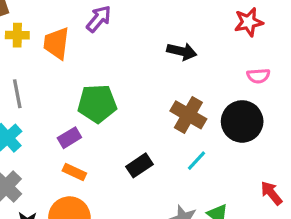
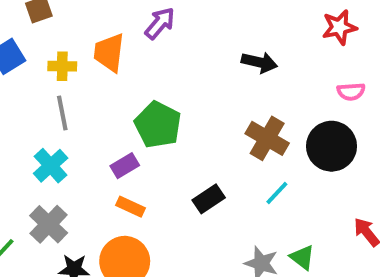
yellow cross: (17, 35) -> (62, 66), moved
green pentagon: (97, 104) -> (158, 125), turned 30

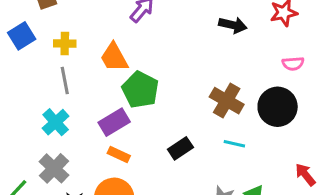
orange trapezoid: (109, 53) -> (114, 57), moved, turned -36
black arrow: (259, 62) -> (233, 25), moved
purple rectangle: (125, 166) -> (114, 122), size x1.4
cyan line: (277, 193) -> (234, 144), turned 60

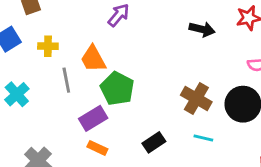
gray line: (65, 81) -> (66, 80), moved
cyan cross: (56, 122) -> (17, 94), moved

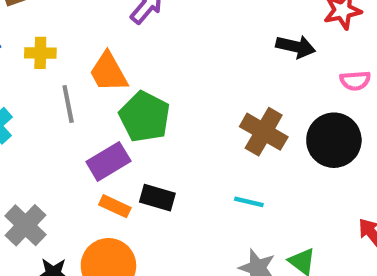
black arrow: (202, 29) -> (296, 47), moved
cyan line: (203, 138) -> (249, 202), moved
black rectangle: (154, 142) -> (157, 198), moved, turned 50

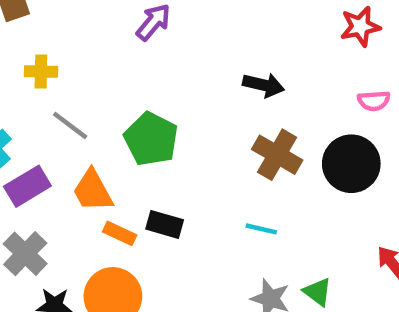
black arrow: (296, 47) -> (264, 85), moved
orange trapezoid: (108, 72) -> (93, 191), moved
gray line: (68, 104) -> (70, 125), turned -42
purple rectangle: (108, 161) -> (27, 186), moved

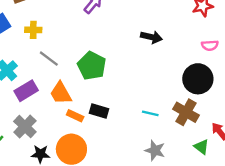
brown cross: (277, 155) -> (186, 112), moved
green triangle: (318, 292) -> (201, 147), moved

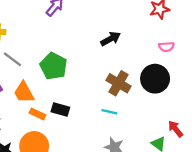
black arrow: (151, 37) -> (111, 39), turned -42
brown cross: (186, 112) -> (119, 83), moved

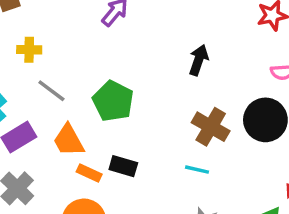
black arrow: (111, 39) -> (199, 60), turned -42

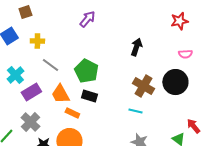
black rectangle: (123, 166) -> (89, 96), moved

